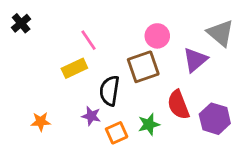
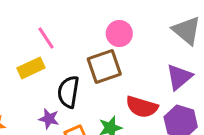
purple triangle: (195, 60) -> (179, 77), moved
red semicircle: (178, 105) -> (142, 107), turned -52

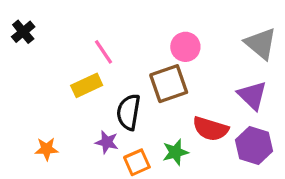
purple triangle: (179, 77) -> (252, 95), turned -36

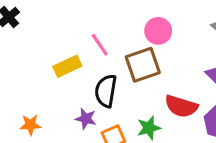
pink line: (103, 52) -> (100, 45), moved

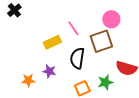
purple star: (86, 119) -> (49, 71), moved

